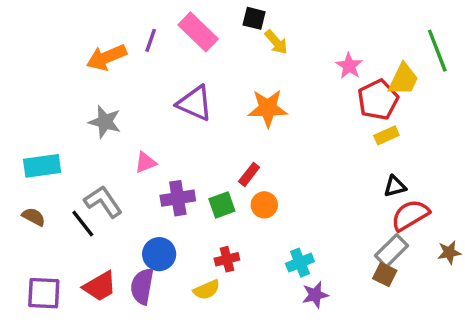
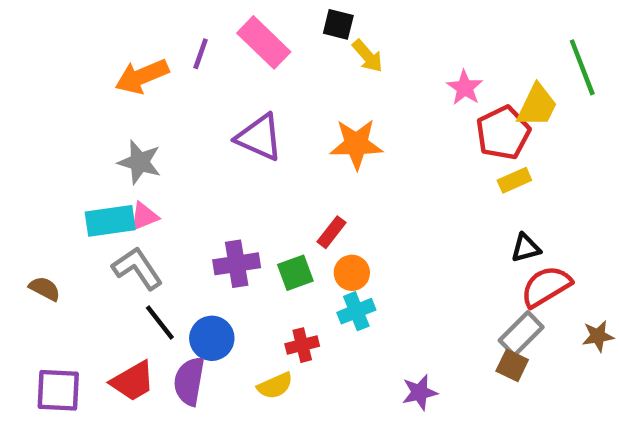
pink triangle: (146, 163) -> (144, 216), moved
cyan rectangle: (42, 166) -> (110, 221), moved
black line: (83, 224) -> (160, 322), moved
cyan cross: (300, 263) -> (356, 311), moved

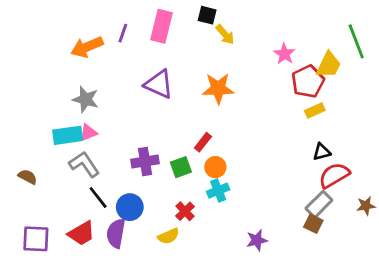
pink rectangle: (264, 42) -> (162, 26), turned 60
red cross: (302, 345) -> (185, 211), turned -30

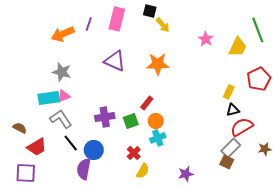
red pentagon: (308, 81) -> (259, 79), moved
yellow rectangle: (315, 110) -> (229, 92), moved, turned -40
red trapezoid: (81, 233) -> (37, 147), moved
yellow semicircle: (168, 236) -> (143, 171), moved, turned -35

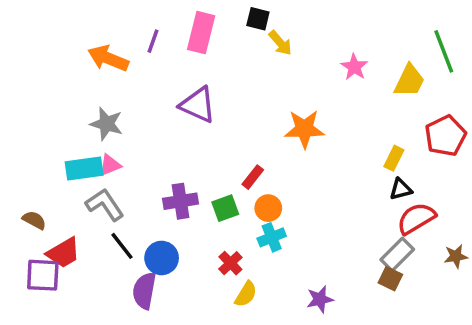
orange arrow: (63, 34) -> (108, 58), turned 45
orange star: (158, 64) -> (304, 129), moved
purple square: (26, 173) -> (43, 275), moved

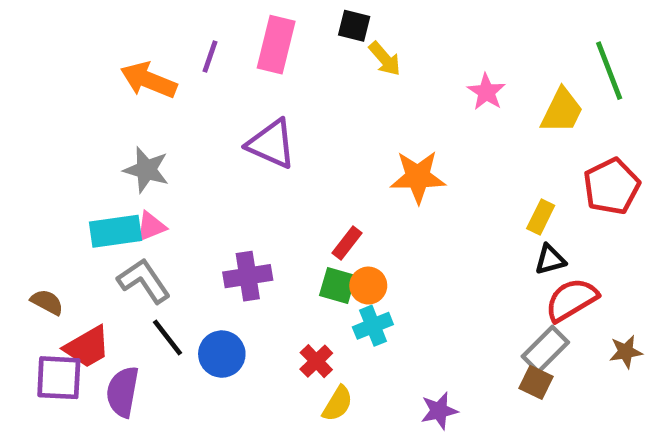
green square: (225, 208) -> (338, 286), moved, turned 36
purple semicircle: (144, 291) -> (123, 392), moved

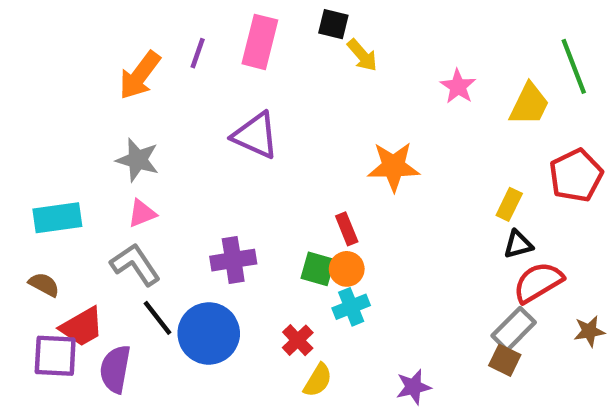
orange arrow: (149, 80) -> (140, 75), turned -75
cyan rectangle: (116, 231) -> (57, 218), moved
red rectangle: (347, 243) -> (347, 229), moved, turned -60
blue circle: (222, 354) -> (209, 333), size x1.4

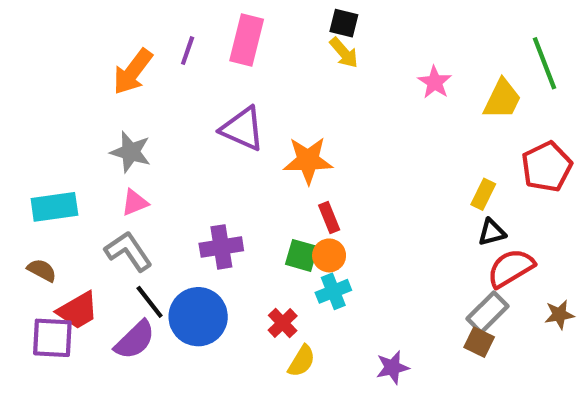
black square: (333, 24) -> (344, 23), moved
orange star: (393, 167) -> (308, 160), moved
purple semicircle: (115, 369) -> (135, 340), moved, turned -144

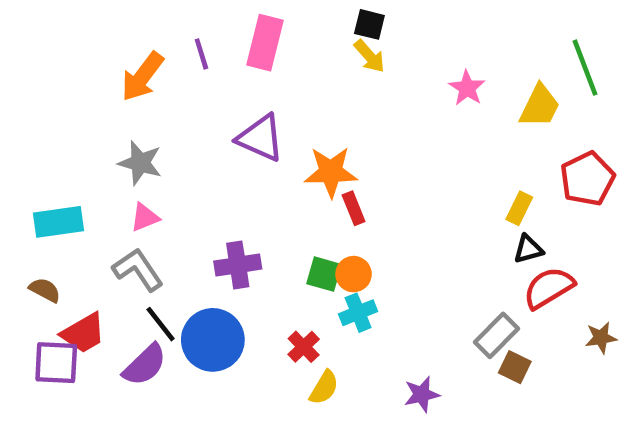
purple line: (188, 51) -> (201, 54), turned -36
red rectangle: (329, 217) -> (354, 208), moved
gray rectangle: (487, 312) -> (497, 335), moved

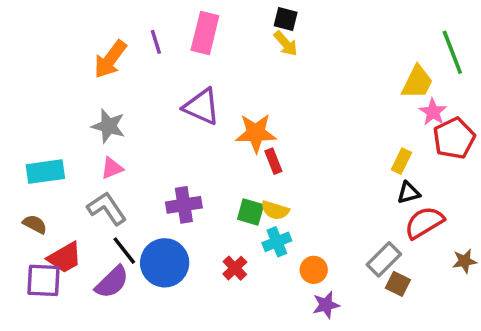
pink star: (467, 88) -> (433, 112), moved
orange circle: (354, 274) -> (314, 270), moved
yellow semicircle: (324, 388) -> (275, 210), moved, turned 76

